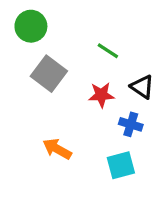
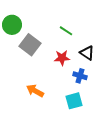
green circle: (31, 26) -> (12, 25), moved

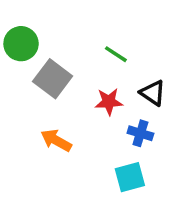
orange arrow: (35, 91) -> (56, 140), moved

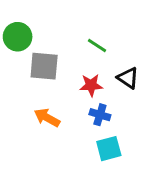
gray square: (53, 79) -> (44, 66), turned -32
blue cross: (140, 133) -> (100, 115), moved

